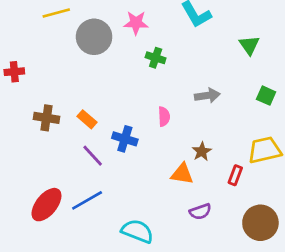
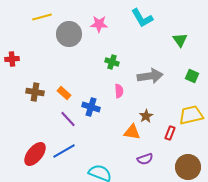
green cross: (156, 58) -> (112, 62), moved
gray arrow: (207, 96) -> (150, 76), size x1.4

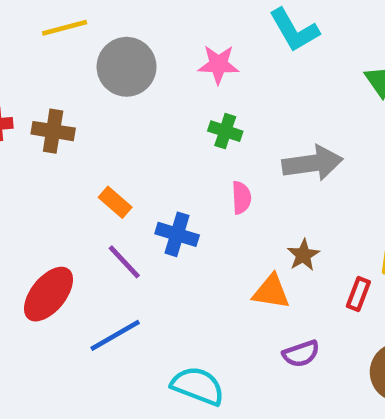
pink star: (99, 24) -> (218, 64), moved
brown cross: (35, 92) -> (53, 131), moved
red ellipse: (35, 154) -> (48, 294), moved

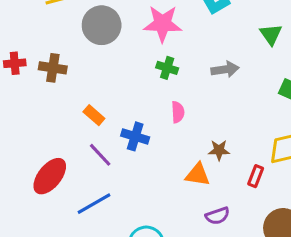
pink star: (218, 64) -> (163, 24), size x1.4
gray arrow: (312, 163) -> (225, 69), moved, size x0.7
brown star: (303, 255) -> (219, 150), turned 30

